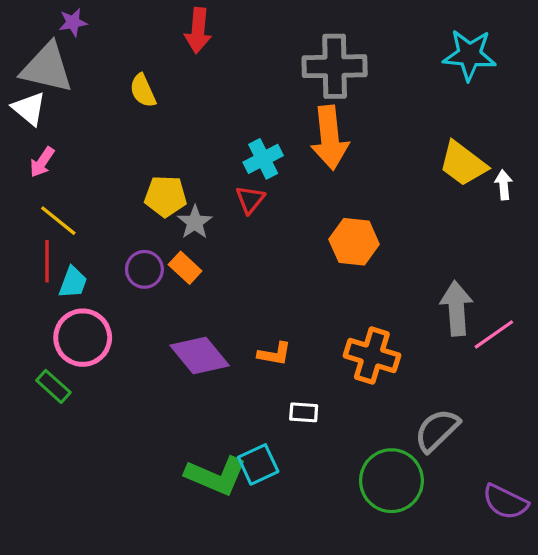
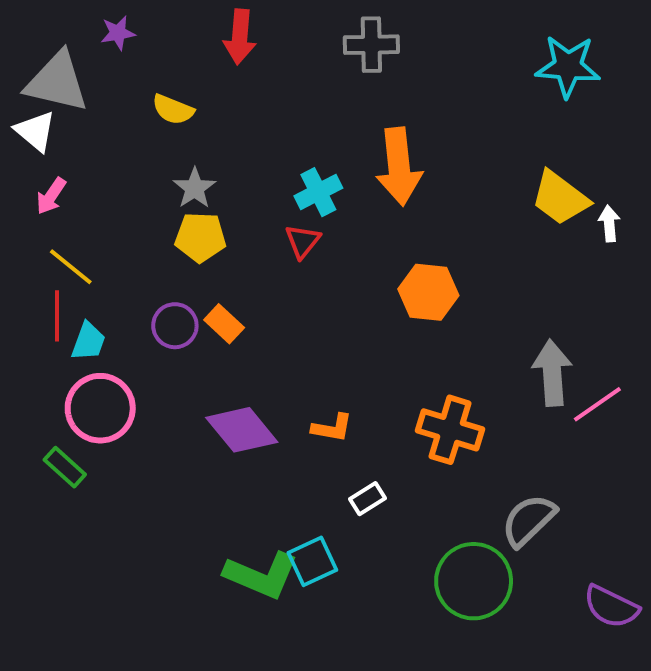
purple star: (73, 22) -> (118, 33), moved
gray cross: (335, 66) -> (371, 45), moved, size x0.7
yellow semicircle: (143, 91) -> (173, 110), turned -44
gray star: (195, 222) -> (195, 188), moved
white rectangle: (304, 412) -> (367, 499), turned -36

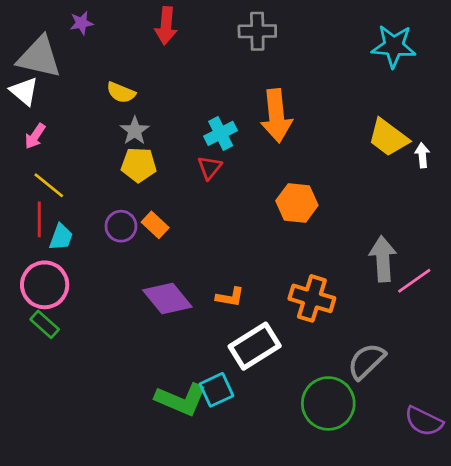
yellow semicircle: (173, 110) -> (121, 93), moved
pink circle: (100, 408) -> (45, 285), moved
white rectangle: (367, 499) -> (255, 346), size x2.0

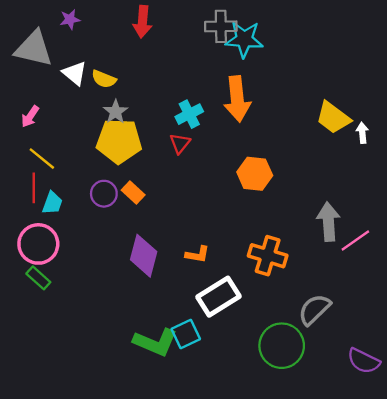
cyan star: (394, 46) -> (244, 39), moved
white triangle: (24, 91) -> (75, 73), moved
yellow pentagon: (139, 165) -> (119, 141), size x1.5
purple diamond: (167, 298) -> (144, 256), turned 54

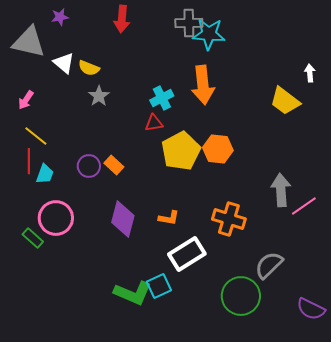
white arrow: (362, 133) -> (310, 73), moved
yellow pentagon: (119, 141) -> (181, 151), moved, turned -30
red triangle: (180, 143) -> (154, 123), turned 42
pink circle: (38, 244) -> (56, 218), moved

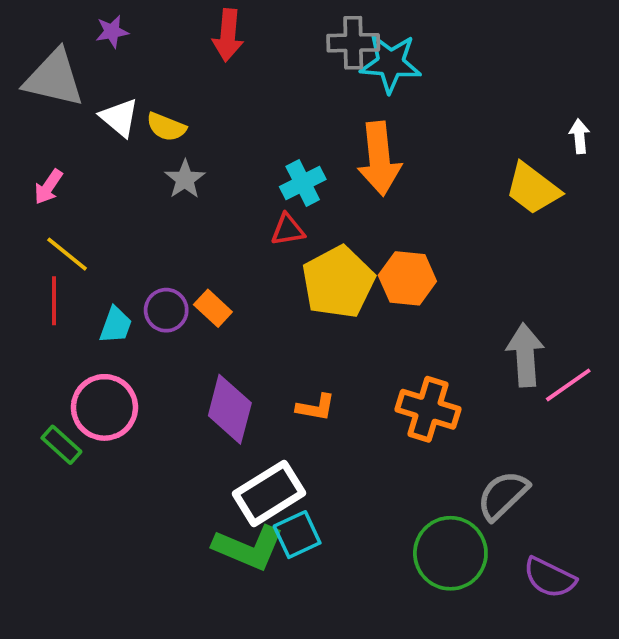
cyan trapezoid: (45, 174) -> (116, 325), moved
white rectangle: (187, 254) -> (269, 493), moved
purple semicircle: (311, 309) -> (550, 578), moved

